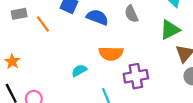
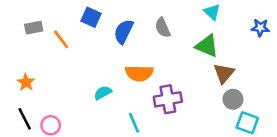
blue semicircle: (97, 17) -> (124, 32), turned -85
green triangle: (170, 30) -> (207, 46), turned 50

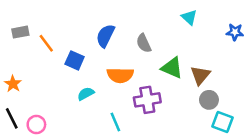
blue square: (91, 17) -> (75, 60), moved
gray semicircle: (163, 28) -> (144, 43), moved
green triangle: (207, 46) -> (172, 68), moved

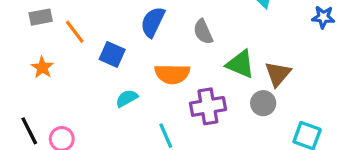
orange star: (13, 84) -> (42, 67), moved
gray circle: (209, 100) -> (263, 103), moved

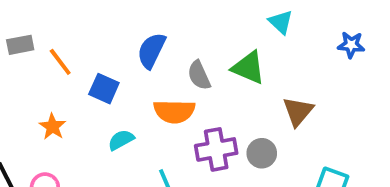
gray semicircle: (203, 32) -> (199, 75), moved
green triangle: (240, 64) -> (248, 68), moved
orange star: (42, 67) -> (53, 127), moved
gray circle: (263, 103) -> (262, 153), moved

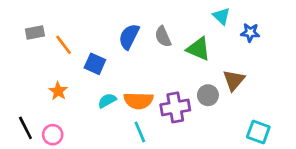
blue star: (351, 45) -> (250, 33), moved
gray semicircle: (199, 75) -> (163, 37), moved
orange semicircle: (174, 111) -> (138, 101), moved
gray circle: (262, 153) -> (208, 95), moved

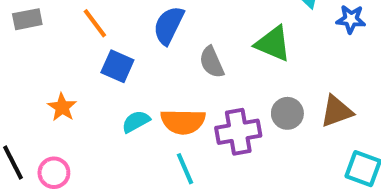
gray semicircle: (163, 37) -> (212, 62), moved
orange line: (64, 45) -> (95, 23), moved
brown triangle: (234, 80) -> (337, 111), moved, turned 30

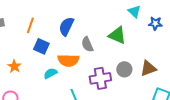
orange line: (95, 23) -> (30, 25), turned 56
orange semicircle: (183, 122) -> (68, 60), moved

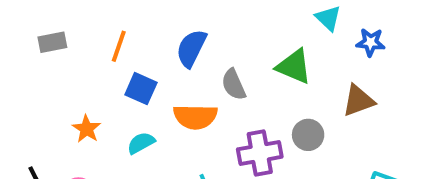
brown triangle: (148, 68) -> (358, 101), moved
cyan semicircle: (50, 73) -> (141, 143), moved

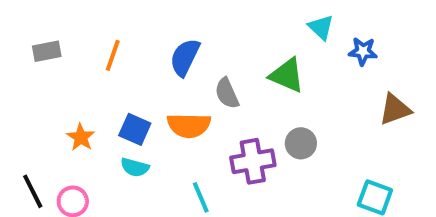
blue square: (141, 89) -> (135, 129), moved
brown triangle: (358, 101) -> (395, 109), moved
cyan semicircle: (141, 143) -> (135, 167), moved, turned -136

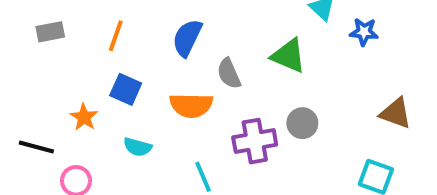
brown triangle: (395, 109) -> (396, 113), moved, turned 40
blue square: (135, 129) -> (126, 89), moved
black line: (33, 191) -> (36, 147), moved, turned -48

